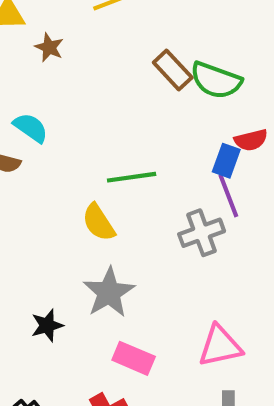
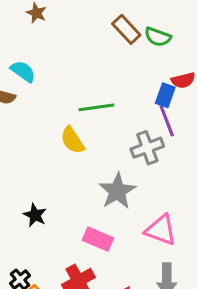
green semicircle: (216, 80) -> (158, 37), size x0.7
gray star: (109, 292) -> (117, 191), moved
black star: (47, 325) -> (35, 215), turned -30
pink triangle: (220, 346) -> (161, 230), turned 32

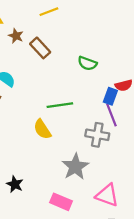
brown rectangle: (126, 29) -> (40, 48), moved
green semicircle: (158, 37) -> (87, 63), moved
gray cross: (147, 148) -> (97, 135), turned 30

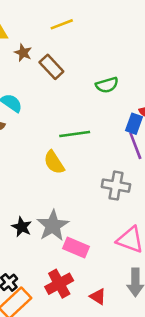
green semicircle: (87, 63) -> (107, 85), turned -36
gray cross: (97, 135) -> (116, 186), moved
gray star: (75, 167) -> (53, 226), moved

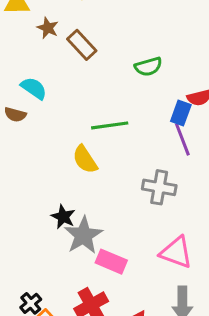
black star: (22, 227) -> (63, 217), moved

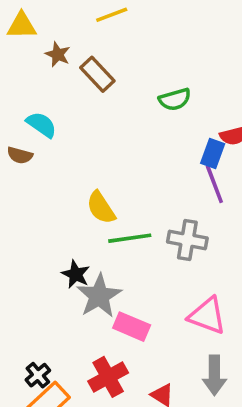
green line: (110, 125) -> (130, 238), moved

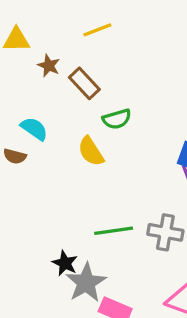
green semicircle: (175, 99) -> (117, 119), moved
yellow semicircle: (101, 208) -> (91, 151), moved

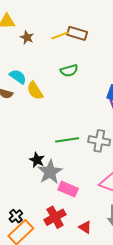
yellow line: (97, 30) -> (60, 35), moved
brown rectangle: (84, 83) -> (77, 33), moved, turned -30
yellow semicircle: (91, 151) -> (35, 91), moved

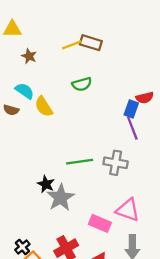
brown star: (27, 37) -> (29, 56), moved
pink rectangle: (68, 189) -> (100, 223), moved

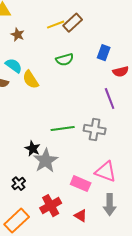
brown rectangle: (91, 43) -> (73, 23), turned -60
blue rectangle: (131, 109) -> (104, 53), moved
black cross: (22, 247) -> (19, 184), moved

